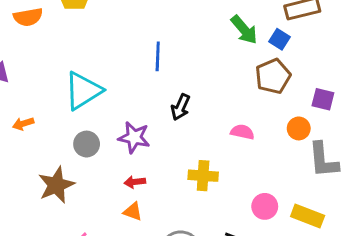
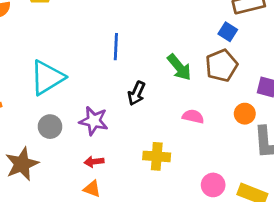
green arrow: (244, 30) -> (179, 67), moved

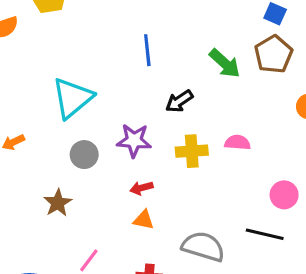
black arrow: (136, 93) -> (179, 101), turned 40
pink semicircle: (193, 116) -> (237, 142), moved
yellow cross: (157, 156) -> (192, 151), moved
brown star: (22, 164) -> (58, 203), size x0.7

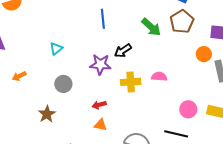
cyan triangle: (72, 98) -> (56, 49), size x0.5
purple star: (134, 140) -> (100, 64), moved

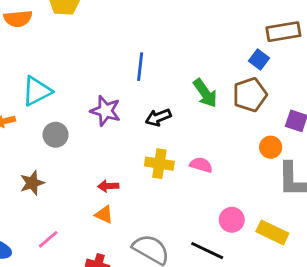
cyan triangle: (56, 49) -> (37, 91), moved, size x1.6
purple star: (100, 64) -> (105, 111), moved
gray circle: (63, 84) -> (56, 135), moved

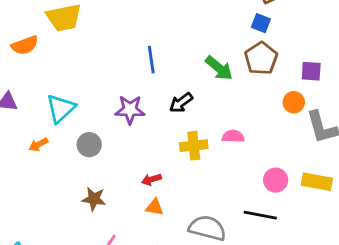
brown star: (32, 183) -> (94, 199), moved, turned -30

